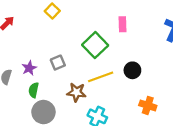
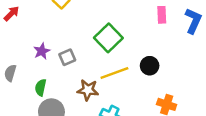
pink rectangle: (123, 24) -> (162, 15), moved
purple star: (29, 68) -> (42, 51), moved

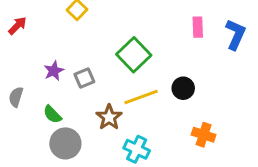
green semicircle: (41, 88) -> (52, 114), turned -56
brown star: (88, 90) -> (109, 117), turned 30

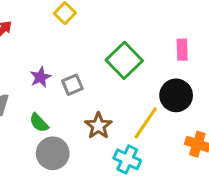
pink rectangle: (198, 27) -> (182, 50), moved
black circle: (183, 88) -> (176, 95), size x1.4
yellow line: (141, 97) -> (146, 123), moved, turned -36

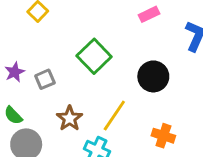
pink rectangle: (182, 50) -> (149, 14), moved, turned 66
black circle: (176, 95) -> (153, 76), moved

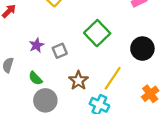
orange cross: (163, 136) -> (150, 94), turned 35

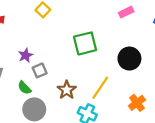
green square: (97, 33) -> (85, 43), turned 30
gray square: (60, 51) -> (40, 70), moved

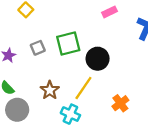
black circle: (129, 59) -> (98, 59), moved
gray square: (40, 70) -> (38, 48), moved

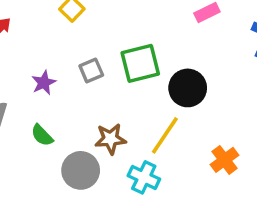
brown star: (50, 90) -> (110, 139), turned 30
gray circle: (17, 110) -> (81, 170), moved

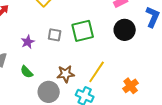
gray square: (91, 70) -> (55, 35), turned 32
black circle: (188, 88) -> (125, 30), moved

